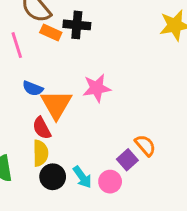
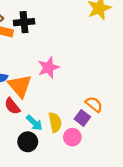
yellow semicircle: (40, 153) -> (55, 122), moved
cyan arrow: (82, 177) -> (34, 123), moved

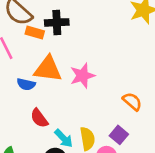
orange triangle: (20, 86) -> (48, 69), moved, turned -45
orange semicircle: (94, 104) -> (132, 101), moved

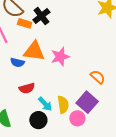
black cross: (57, 22) -> (41, 16), turned -36
red semicircle: (39, 118) -> (27, 88), turned -70
purple square: (119, 135) -> (87, 102), size x1.5

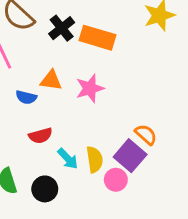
orange rectangle: (25, 23) -> (98, 38), moved, size x1.6
orange triangle: (34, 51) -> (51, 80), size x0.7
orange semicircle: (98, 77) -> (146, 134), moved
black circle: (38, 120) -> (45, 189), moved

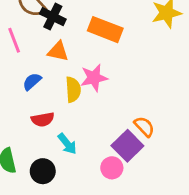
black cross: (62, 28) -> (53, 17), moved, turned -30
orange triangle: (51, 80) -> (58, 51), moved
blue semicircle: (26, 97) -> (32, 81), turned 120
yellow semicircle: (95, 159) -> (73, 90), moved

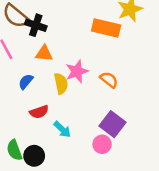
orange rectangle: (105, 30) -> (106, 28), moved
orange semicircle: (144, 127) -> (109, 80), moved
black circle: (43, 171) -> (34, 156), moved

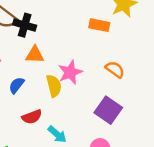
orange rectangle: (106, 28) -> (99, 25), size x0.7
orange semicircle: (109, 80) -> (115, 69), moved
purple square: (113, 124) -> (108, 110), moved

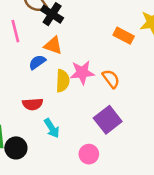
orange semicircle: (115, 69) -> (111, 79), moved
blue semicircle: (16, 85) -> (37, 62), moved

